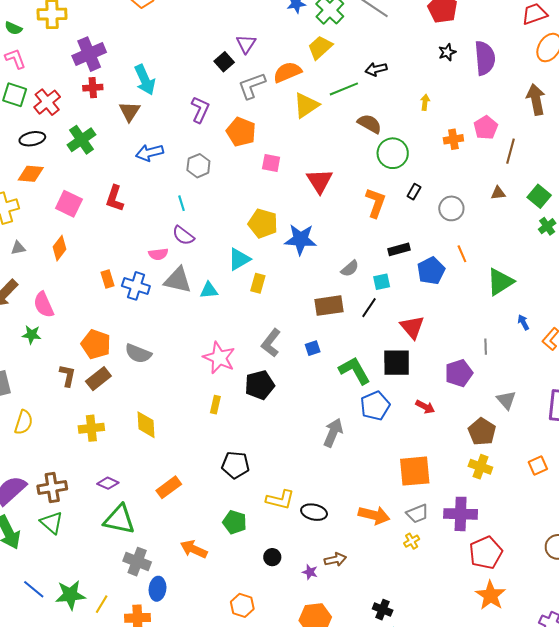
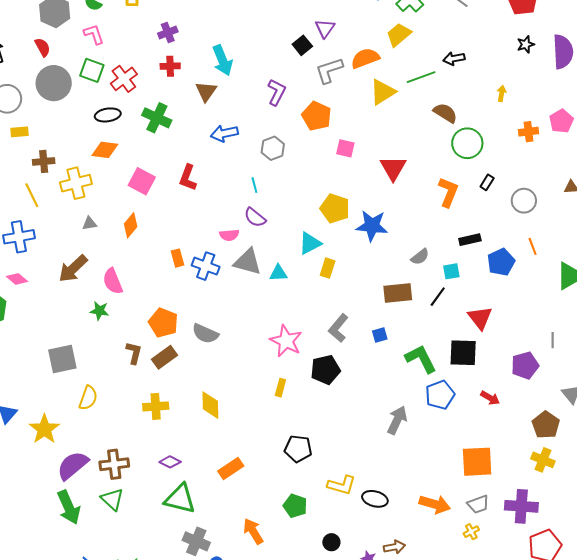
purple cross: (89, 54) -> (168, 32), size x0.6
green cross: (81, 140) -> (157, 118), turned -32
orange arrow: (194, 549) -> (253, 531), turned 32

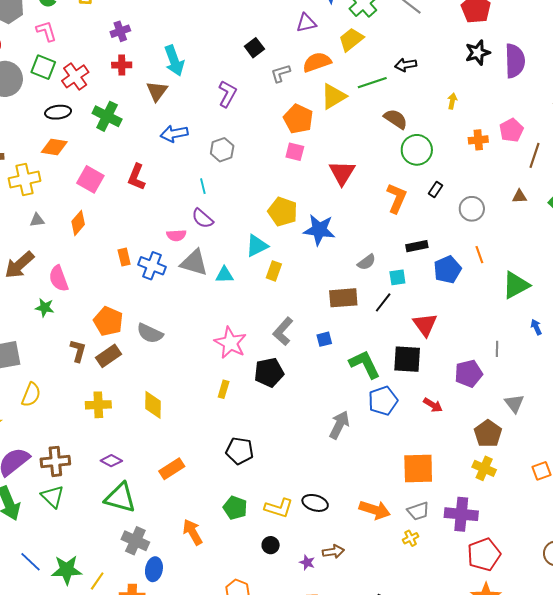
purple triangle: (325, 28) -> (306, 23), moved, turned 40
black star: (526, 44) -> (478, 53), size x1.4
gray L-shape: (329, 70) -> (281, 73), size x0.7
orange pentagon: (317, 116) -> (298, 119), moved
yellow L-shape: (342, 485) -> (279, 508), moved

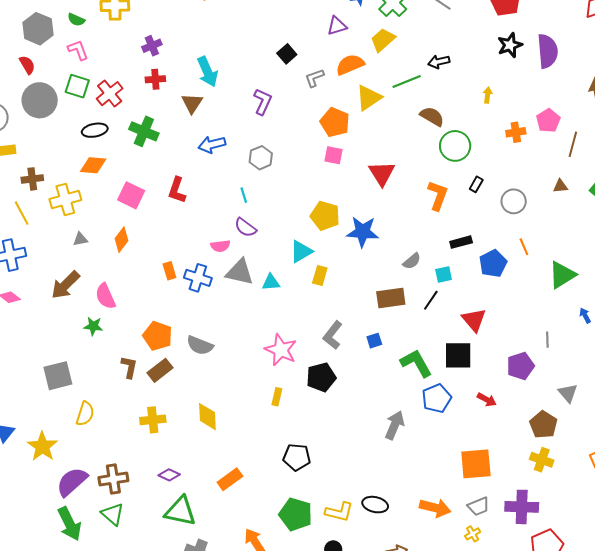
green pentagon: (235, 508) -> (296, 514), size x1.4

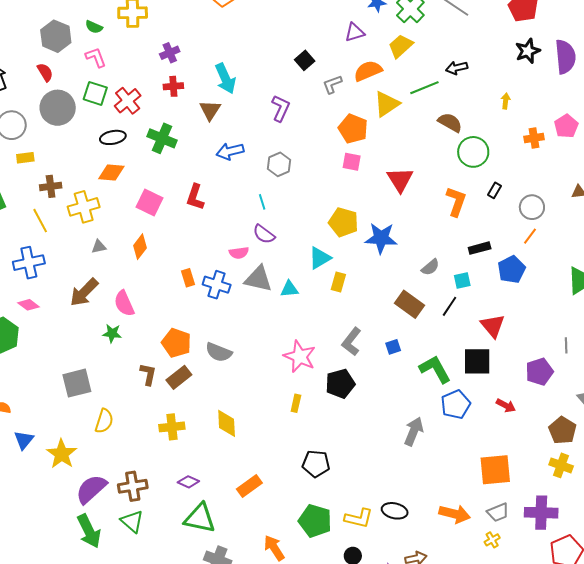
orange line: (524, 247) -> (530, 236), moved, turned 60
brown rectangle: (391, 298) -> (410, 304), turned 44

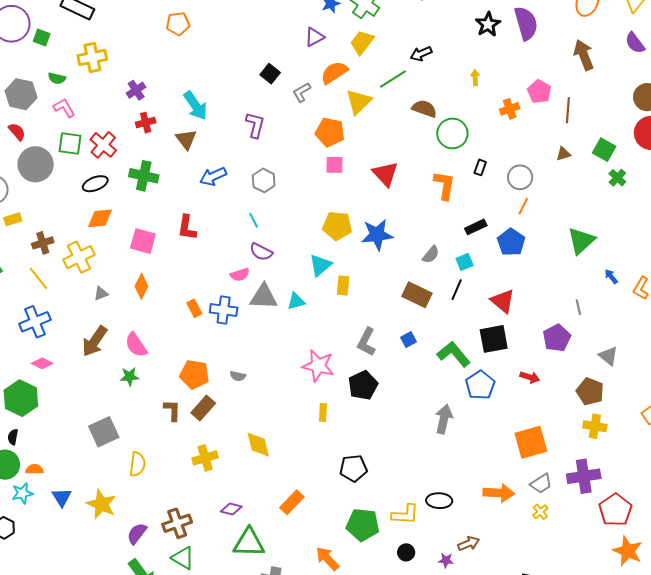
gray semicircle: (219, 352) -> (238, 376), size x0.6
purple semicircle: (91, 489) -> (137, 533), size x0.7

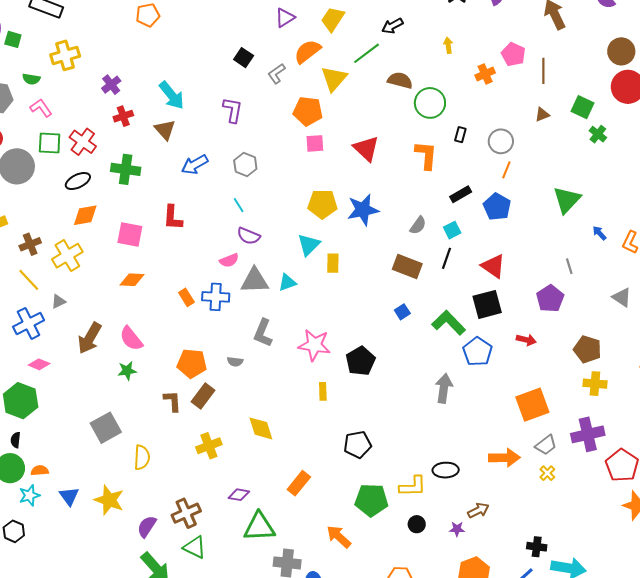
orange diamond: (141, 286) -> (132, 280), turned 70
gray triangle: (101, 294) -> (58, 302), moved
gray L-shape: (367, 342) -> (263, 333), moved
gray triangle: (608, 356) -> (622, 297), moved

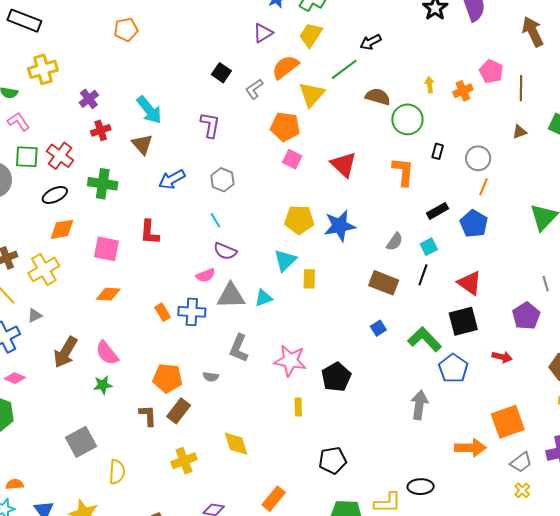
yellow arrow: (448, 45) -> (430, 85), moved
pink square: (315, 143) -> (292, 159), turned 30
orange arrow: (504, 458) -> (470, 448), moved

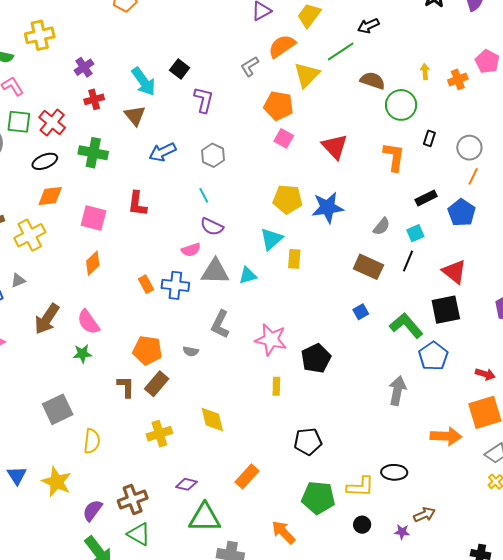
black square: (221, 73) -> (180, 69), moved
orange diamond: (108, 294) -> (93, 263), turned -50
red arrow: (502, 357) -> (485, 374), moved

